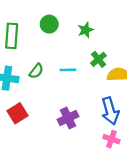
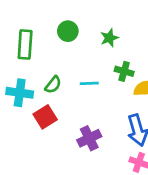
green cross: (98, 59) -> (124, 71), turned -35
red square: (18, 113) -> (45, 117), moved

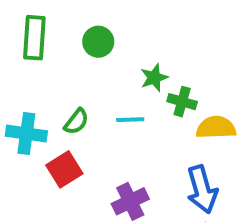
green star: (109, 38) -> (154, 78), moved
green rectangle: (25, 45) -> (34, 38), moved

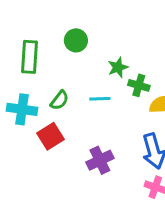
green rectangle: (34, 38) -> (29, 57), moved

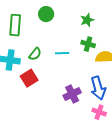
green star: (118, 67) -> (87, 20), moved
purple cross: (100, 160) -> (72, 94), moved

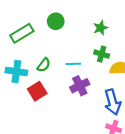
green rectangle: (15, 25) -> (22, 33), turned 55
purple cross: (72, 94) -> (80, 86), moved

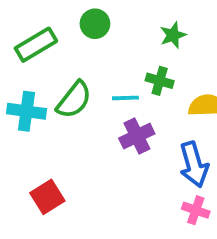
green cross: (102, 54) -> (160, 81), moved
green semicircle: (44, 65) -> (74, 100), size x1.5
red square: (37, 91) -> (47, 197), moved

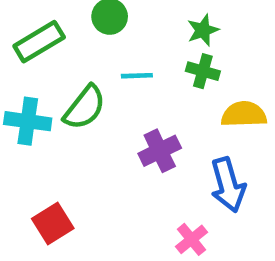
green cross: (160, 81) -> (203, 71), moved
cyan line: (125, 98) -> (137, 76), moved
pink cross: (196, 210) -> (191, 239), moved, turned 32

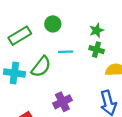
purple cross: (160, 151) -> (62, 102), moved

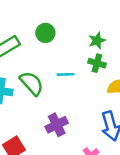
cyan line: (66, 52) -> (66, 74), moved
green semicircle: (41, 67) -> (32, 83), turned -80

